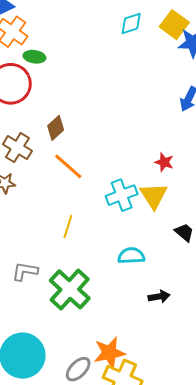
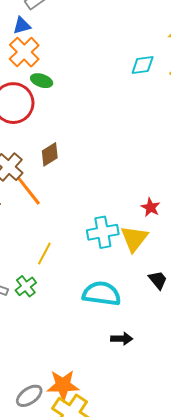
orange line: (68, 166) -> (29, 191), moved
cyan semicircle: (131, 256) -> (102, 294), size x1.4
green cross: (70, 289) -> (26, 286), moved, size x0.5

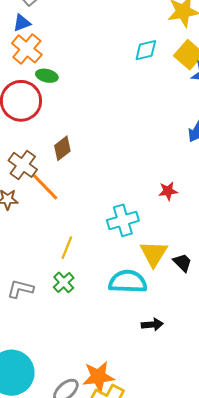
red star: (151, 207) -> (168, 191), turned -30
yellow triangle: (134, 238) -> (154, 254), moved
green cross: (26, 286) -> (64, 282), moved

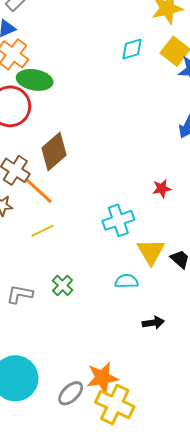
green ellipse: (47, 76) -> (35, 80), size x1.6
brown diamond: (62, 148) -> (54, 152), size x1.5
yellow line: (67, 248) -> (42, 231), moved, turned 45
cyan semicircle: (128, 282) -> (126, 281), size x0.6

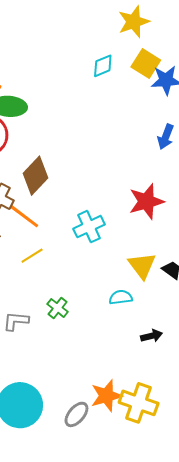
red star: (162, 188) -> (146, 202), size x1.8
cyan cross: (118, 220) -> (89, 227), moved
yellow cross: (115, 404) -> (139, 403), moved

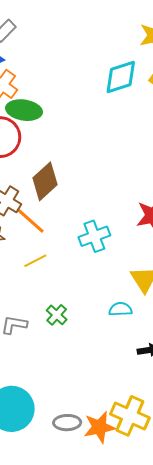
cyan diamond: (103, 66) -> (121, 77), size x1.5
orange star: (106, 396) -> (99, 427), moved
gray ellipse: (76, 414) -> (67, 423), turned 44

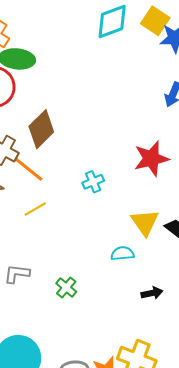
cyan cross: (94, 236) -> (93, 182), size x0.7
green cross: (57, 315) -> (66, 287), moved

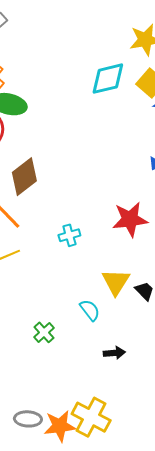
cyan semicircle: (122, 253) -> (90, 310), turned 50
green cross: (66, 287) -> (44, 332), moved

